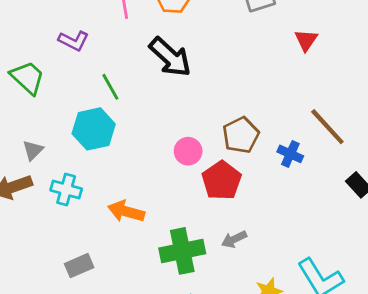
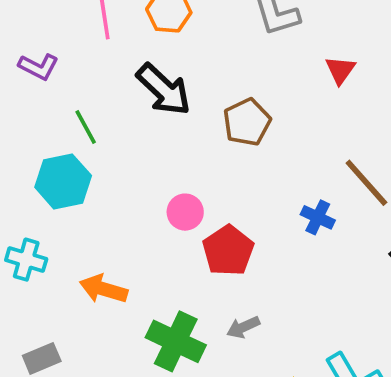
brown pentagon: (241, 135) -> (247, 122), moved
green cross: (182, 251) -> (176, 341), turned 36

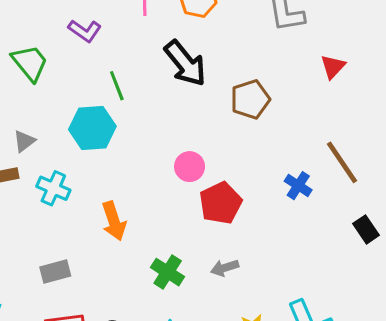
orange arrow: (104, 289) -> (114, 221), turned -132
green cross: (176, 341) -> (168, 272), size x0.7

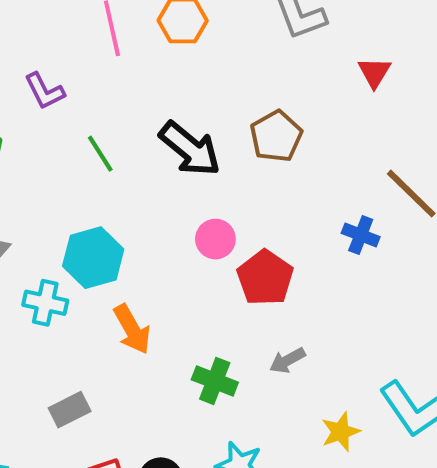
purple L-shape: (85, 31) -> (44, 91), turned 40
black arrow: (185, 63) -> (190, 149), moved
cyan hexagon: (92, 128) -> (93, 258), moved

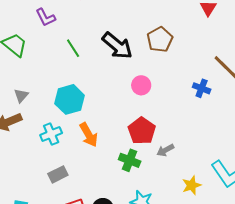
pink circle: (215, 239) -> (141, 85), moved
red pentagon: (265, 278) -> (142, 131), moved
cyan cross: (45, 303) -> (51, 134), moved, turned -35

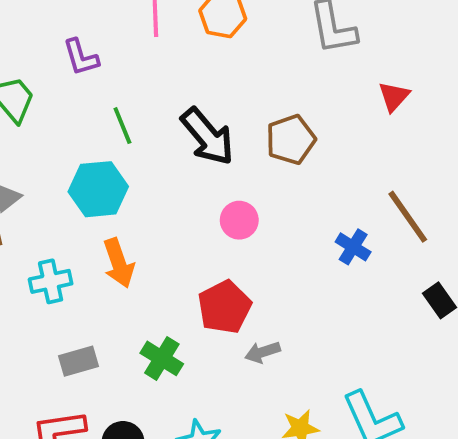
cyan hexagon: (70, 99) -> (98, 189), moved
orange arrow: (89, 135) -> (119, 263), moved
green cross: (130, 160) -> (162, 358), moved
gray rectangle: (58, 174) -> (78, 361), moved

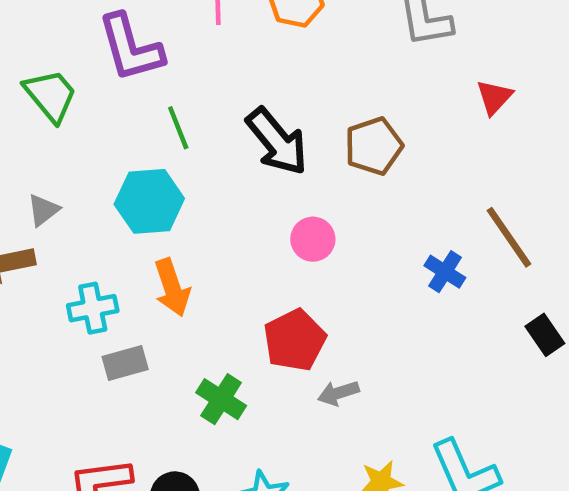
purple L-shape: (81, 57) -> (131, 48), size x1.6
gray rectangle: (78, 361) -> (125, 363), moved

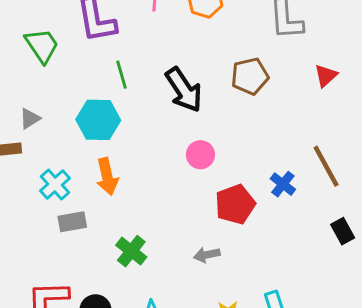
brown pentagon: (374, 146) -> (250, 76), moved
cyan cross: (93, 308) -> (55, 185), turned -36
red pentagon: (295, 340) -> (235, 204), moved

